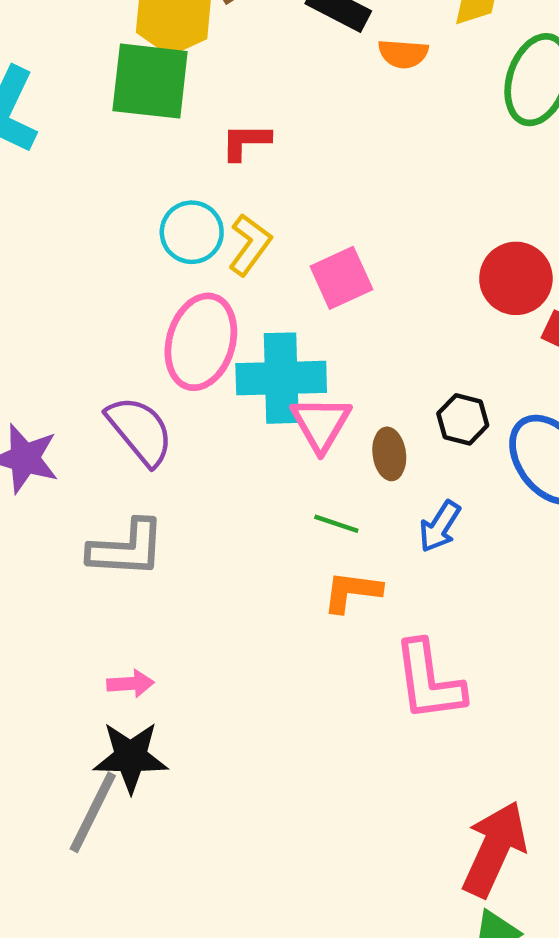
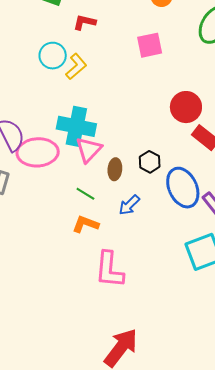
pink square: (341, 278) -> (150, 45), moved
pink ellipse: (201, 342) -> (38, 152), moved, turned 57

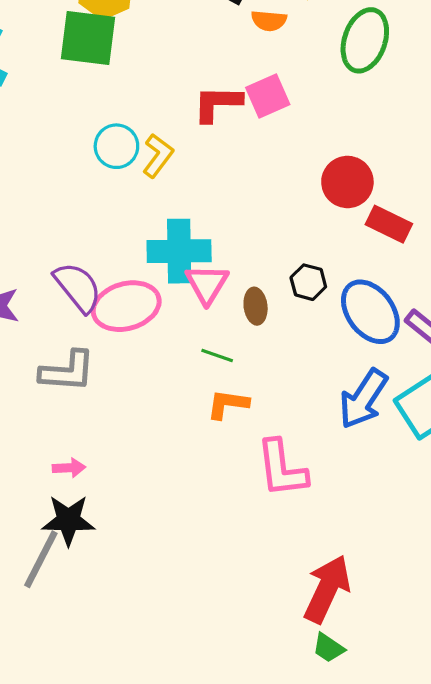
red L-shape: (84, 22) -> (217, 103), moved, size x1.4
blue arrow: (129, 205) -> (363, 399), moved, size x1.6

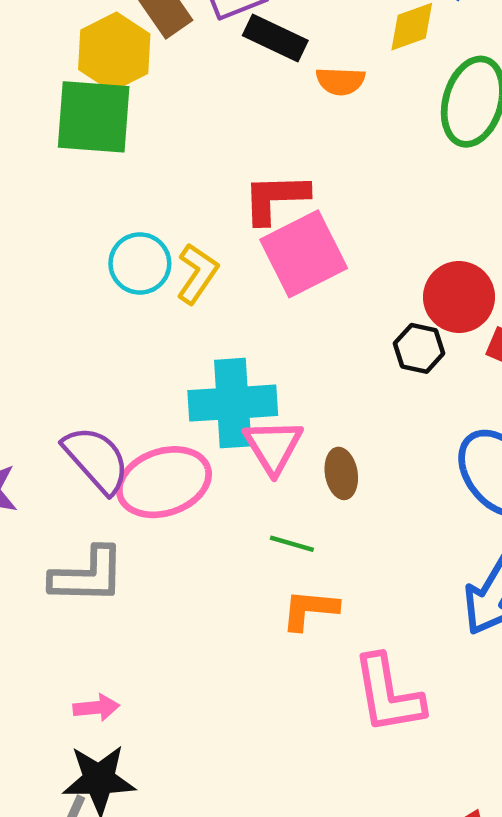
pink square: (268, 96) -> (304, 254), moved, size x1.4
black hexagon: (308, 282) -> (419, 348), moved

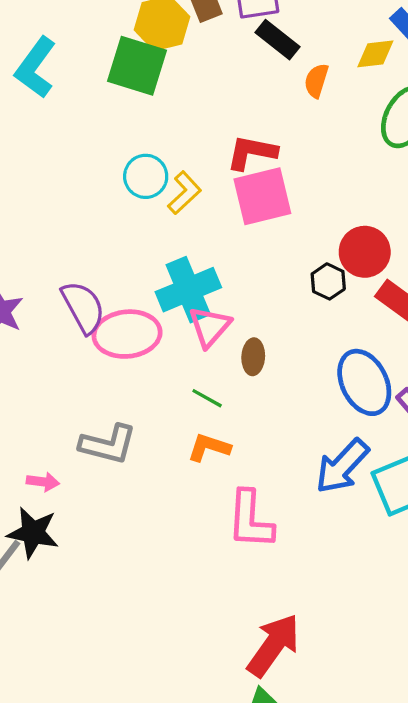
orange semicircle: (340, 81) -> (316, 81), turned 92
cyan cross: (233, 403) -> (188, 290), turned -32
gray L-shape: (88, 575) -> (108, 444), moved

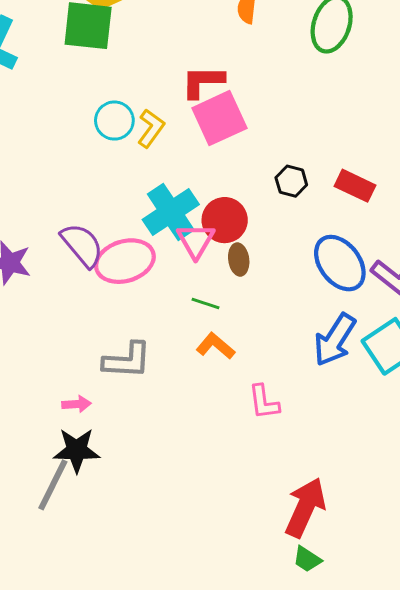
red circle: (365, 252) -> (225, 220), moved
orange L-shape: (209, 447) -> (215, 346), turned 33
pink L-shape: (250, 520) -> (264, 402), size x0.7

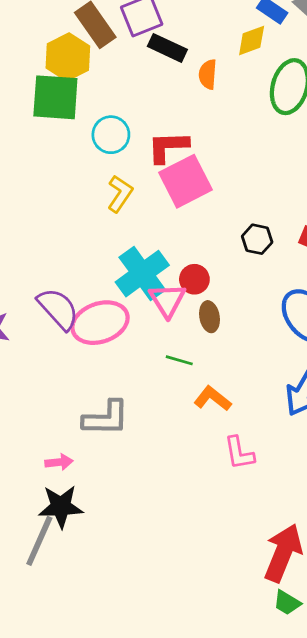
cyan circle: (114, 121) -> (111, 135), moved
red circle: (225, 220) -> (194, 279), size x0.7
orange L-shape: (215, 346) -> (213, 399), moved

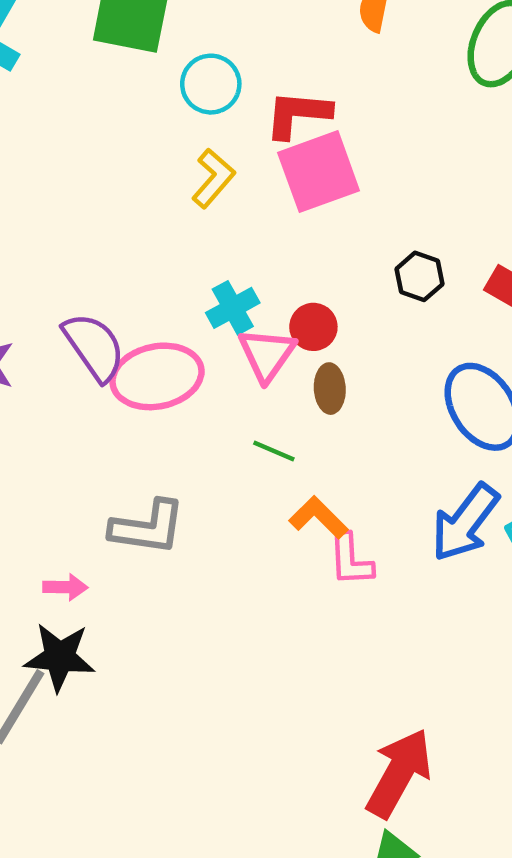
cyan cross: (142, 274) -> (233, 308), size x0.6
pink L-shape: (239, 453) -> (351, 560), moved

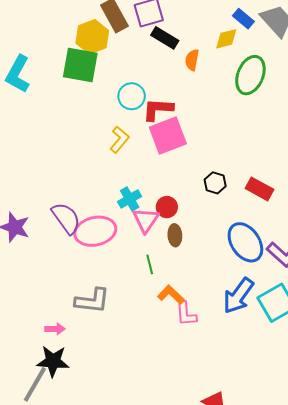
cyan circle: (211, 84) -> (132, 96), moved
green line: (274, 451) -> (150, 264), turned 54

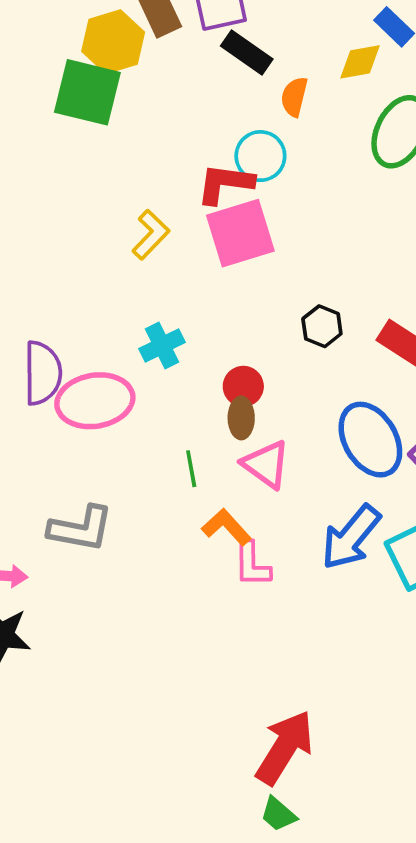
cyan circle: (132, 96) -> (260, 156), moved
red circle: (167, 207) -> (243, 386), moved
purple semicircle: (66, 218) -> (43, 373), turned 32
pink triangle: (146, 220) -> (266, 464), moved, turned -32

